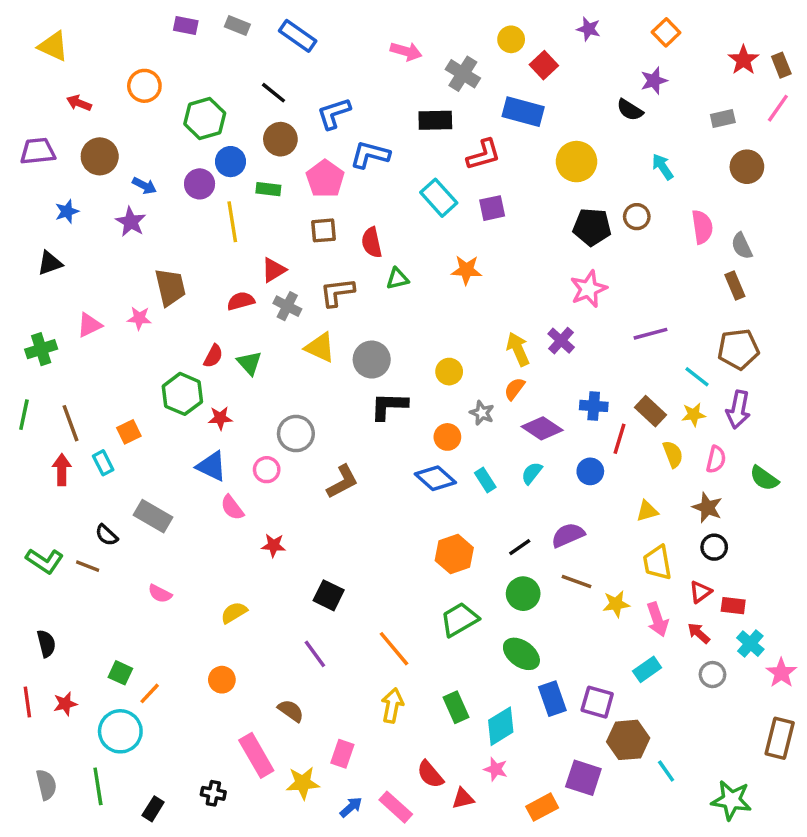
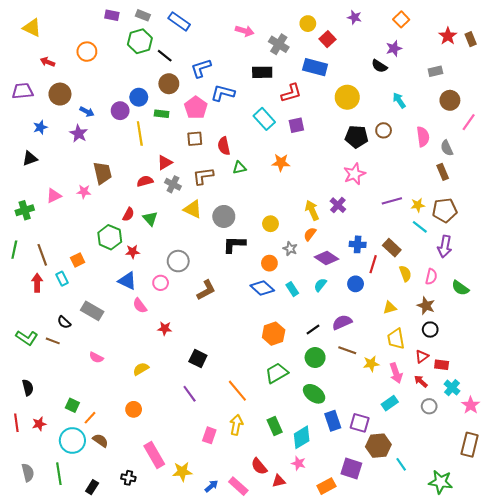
pink line: (778, 108) -> (469, 122), moved
green hexagon: (205, 119) -> (140, 41), moved
yellow star: (694, 415) -> (418, 205), moved
brown semicircle: (291, 711) -> (100, 440), moved
pink rectangle: (342, 754) -> (209, 435), moved

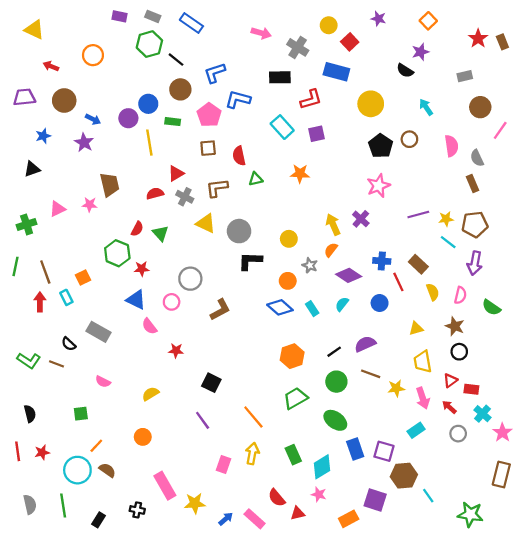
black pentagon: (357, 137) -> (381, 146), turned 30
red line: (373, 264) -> (398, 282), turned -42
green square: (72, 405) -> (81, 414), moved, turned -32

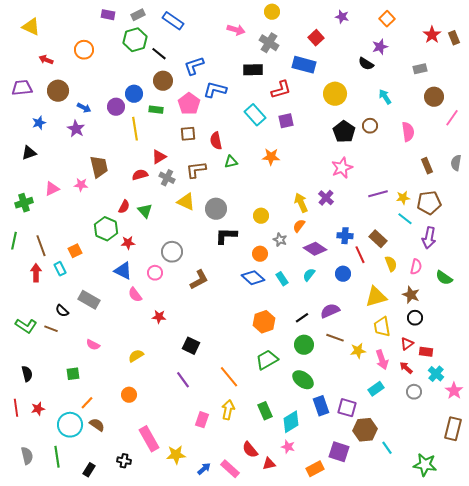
gray rectangle: (153, 16) -> (138, 15), turned -48
yellow circle: (329, 25) -> (272, 12), moved
gray semicircle: (477, 158) -> (456, 163), moved, turned 35
yellow triangle: (416, 328) -> (376, 297), size x1.6

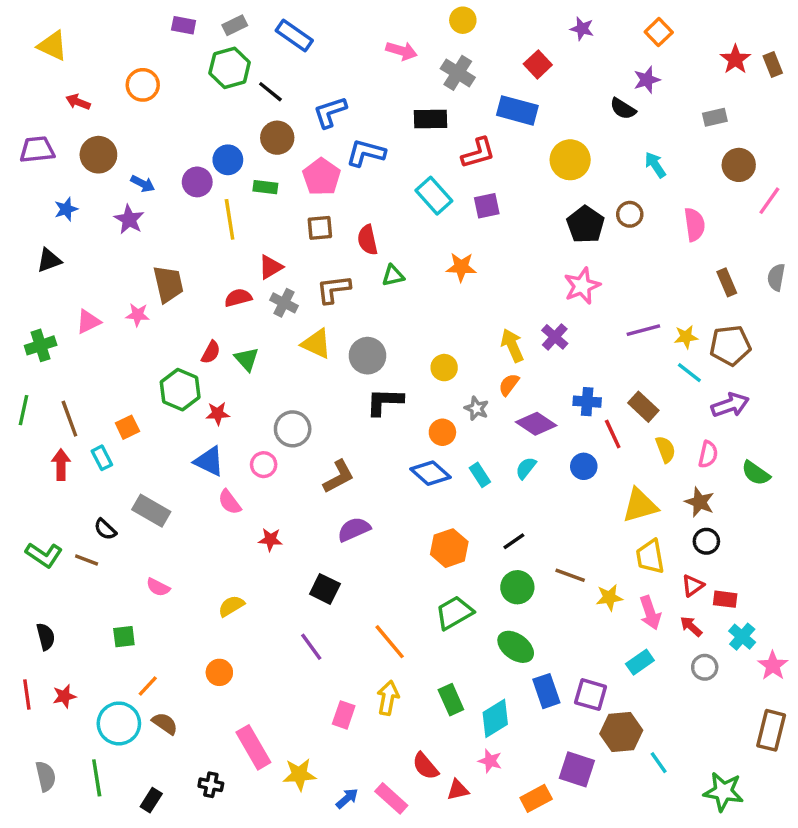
purple arrow: (429, 238) -> (730, 405), turned -120
purple semicircle: (330, 311) -> (354, 529), moved

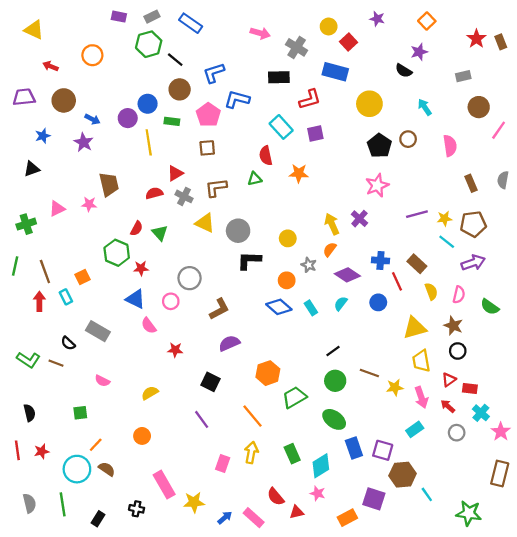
yellow circle: (463, 20) -> (329, 26), moved
red semicircle: (367, 240) -> (266, 156), moved
orange hexagon: (449, 548) -> (268, 373), moved

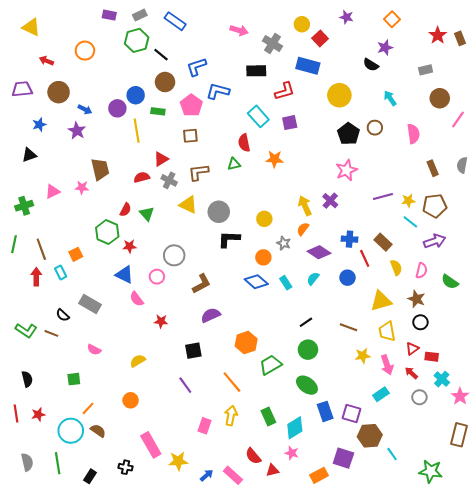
brown line: (369, 373) -> (349, 327), moved
black square: (210, 382) -> (193, 351), turned -36

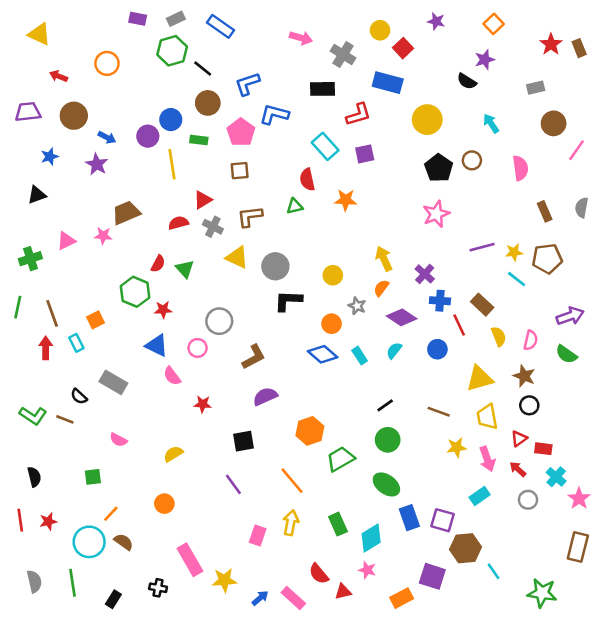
brown trapezoid: (100, 169) -> (126, 213), turned -100
purple cross: (330, 201) -> (425, 274), moved
purple arrow: (435, 241) -> (570, 316), moved

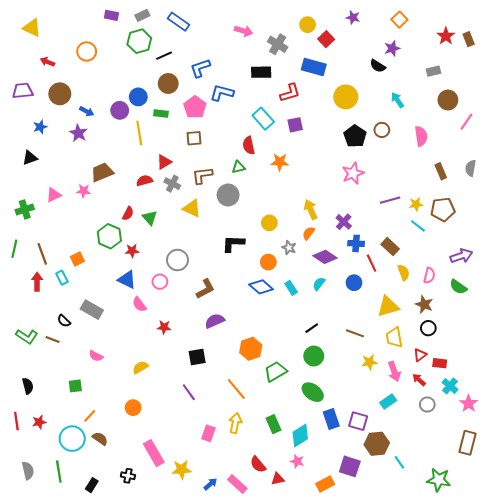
black line: (203, 69) -> (164, 56), turned -63
gray circle: (275, 266) -> (228, 195), moved

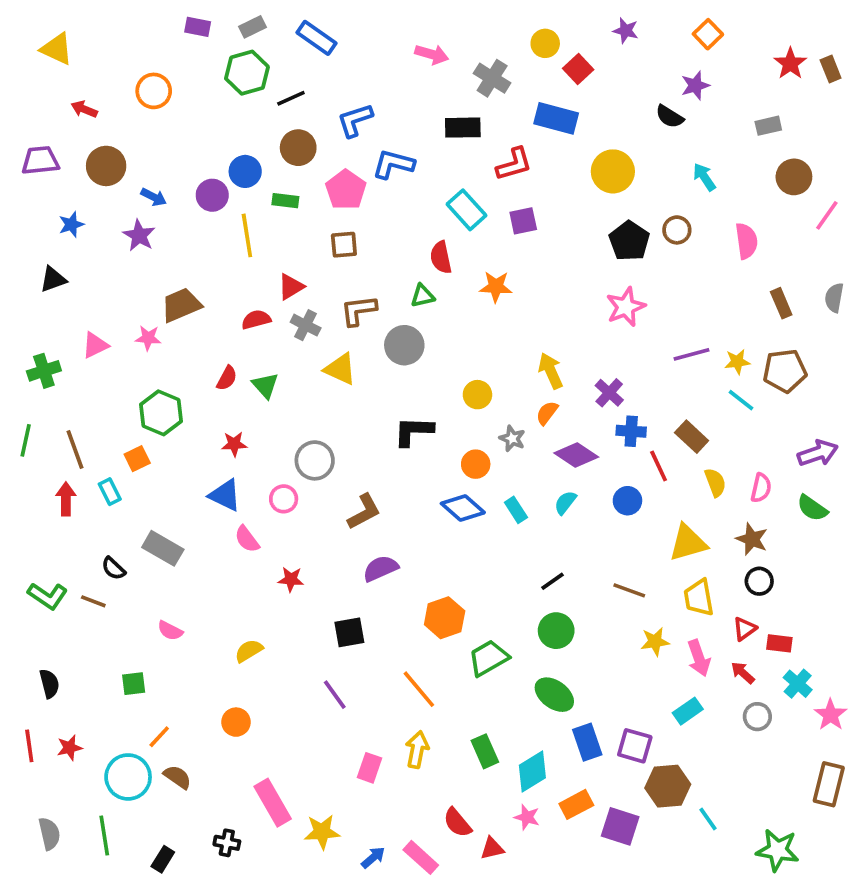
green hexagon: (109, 236) -> (161, 413), moved
orange rectangle: (325, 484) -> (576, 804), moved

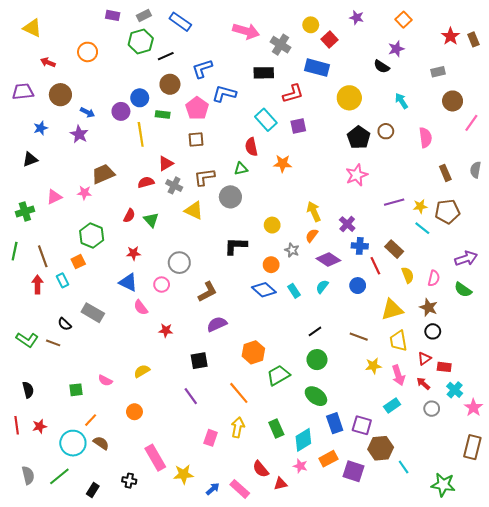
pink arrow: (432, 54) -> (246, 31), size x1.4
pink semicircle: (170, 631) -> (105, 380), moved
green line: (104, 835) -> (59, 476), turned 60

